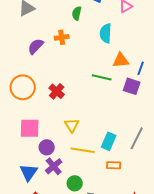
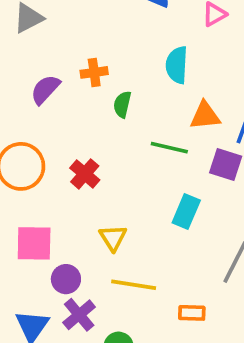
green semicircle: (77, 13) -> (122, 104), moved
cyan rectangle: (109, 141) -> (186, 211), moved

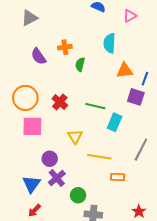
purple semicircle: (45, 89) -> (39, 56), turned -78
green line: (169, 148) -> (95, 106), moved
pink square: (34, 243) -> (32, 126), moved
yellow line: (134, 285) -> (99, 157), moved

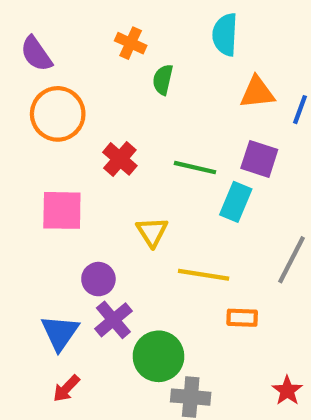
orange cross: (65, 47) -> (131, 43), turned 32
purple semicircle: (39, 56) -> (36, 54), moved
purple square: (136, 97) -> (259, 159), moved
orange circle: (25, 98) -> (58, 114), moved
green circle: (78, 195) -> (159, 356), size x1.5

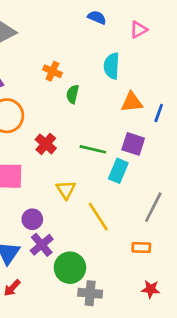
yellow line: (204, 275) -> (98, 217), turned 48
orange rectangle: (242, 318) -> (141, 247), moved
red star: (287, 391) -> (151, 289), turned -30

